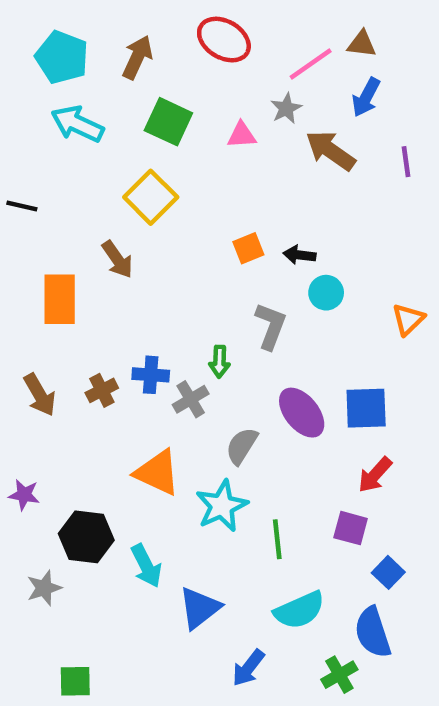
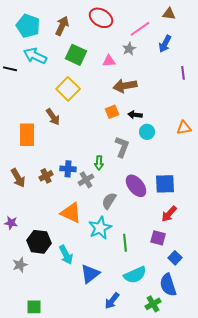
brown triangle: (362, 44) -> (169, 14), moved
brown arrow: (331, 151) -> (125, 86), moved, turned -45
black line: (22, 206) -> (10, 69), moved
orange triangle: (408, 319) -> (184, 128), moved, turned 35

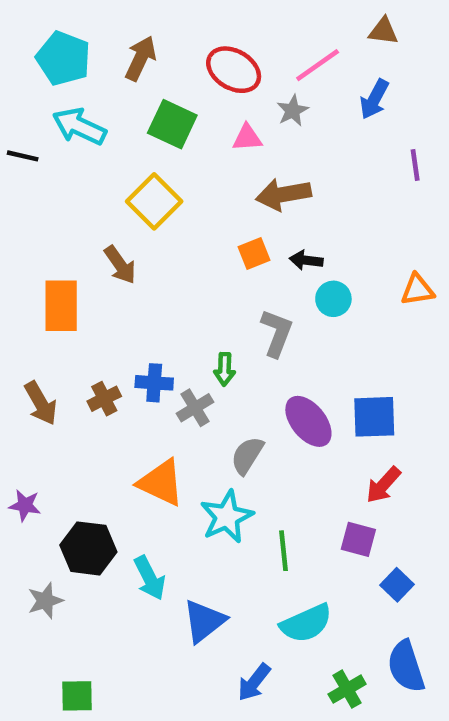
red ellipse: (101, 18) -> (234, 70), moved
blue semicircle: (168, 285) -> (406, 666), moved

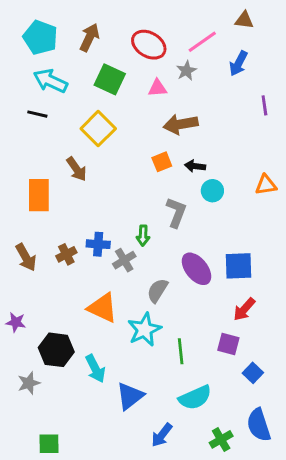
black line: (23, 156) -> (37, 114), moved

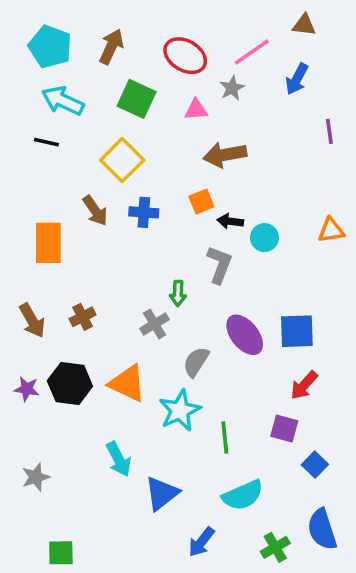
black arrow: (195, 166) -> (230, 221), moved
blue cross: (98, 244) -> (144, 212), moved
purple star: (16, 322) -> (27, 389), moved
black hexagon: (56, 350) -> (70, 383), moved

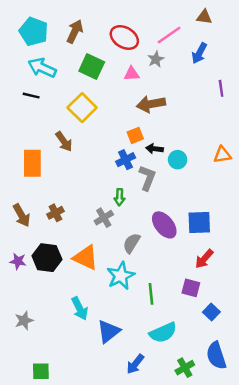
blue cross: (144, 212) -> (126, 160), moved, turned -30

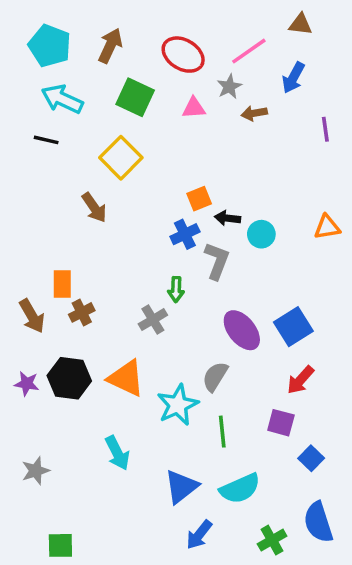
brown arrow: (151, 104) -> (254, 113), moved, size x0.6
orange rectangle: (32, 163) -> (62, 284), moved, size x0.7
blue square: (199, 223) -> (293, 327), turned -30
gray semicircle: (132, 243) -> (215, 376), moved
blue triangle: (109, 331) -> (181, 487), moved

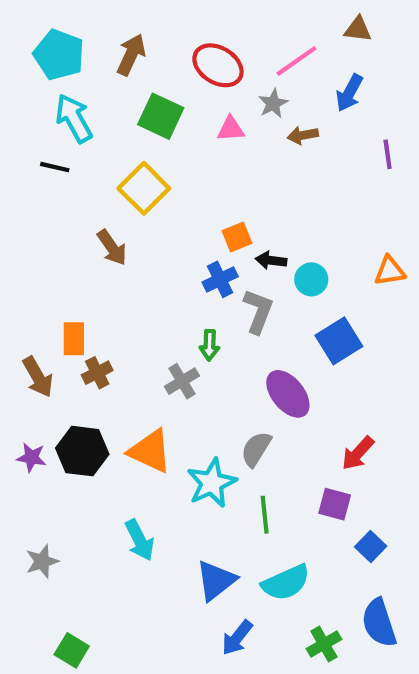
cyan arrow: (62, 99) -> (74, 118), turned 36
blue square: (293, 327) -> (339, 341), moved
green square: (60, 545) -> (72, 650), turned 32

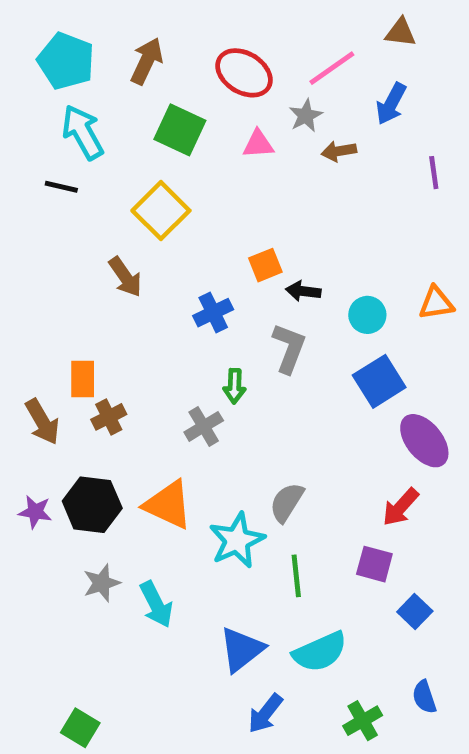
blue cross: (220, 279) -> (213, 313), moved
cyan circle: (311, 279) -> (367, 315), moved
purple ellipse: (288, 394) -> (424, 441), moved
gray star: (42, 561) -> (102, 583), moved
blue semicircle: (379, 623) -> (424, 697), size x0.6

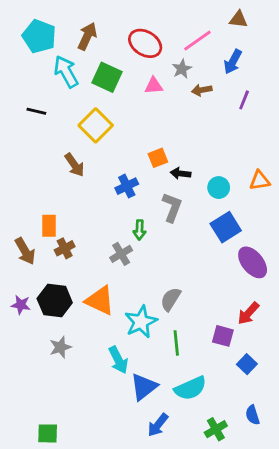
cyan arrow: (83, 132) -> (66, 72), moved
purple line: (434, 173) -> (244, 100), moved, turned 30
red arrow: (401, 507) -> (248, 313), moved
cyan arrow: (156, 604) -> (118, 360), moved
green square: (80, 728) -> (48, 433), turned -30

